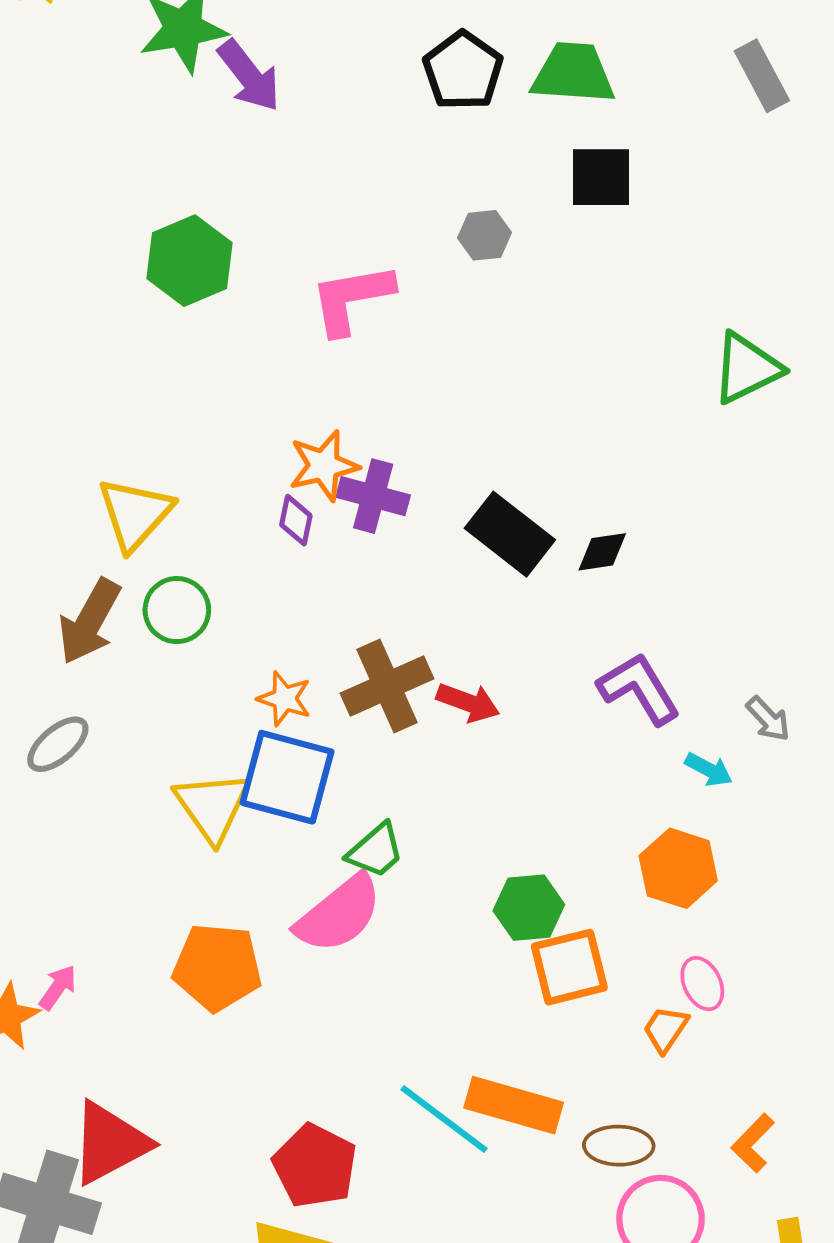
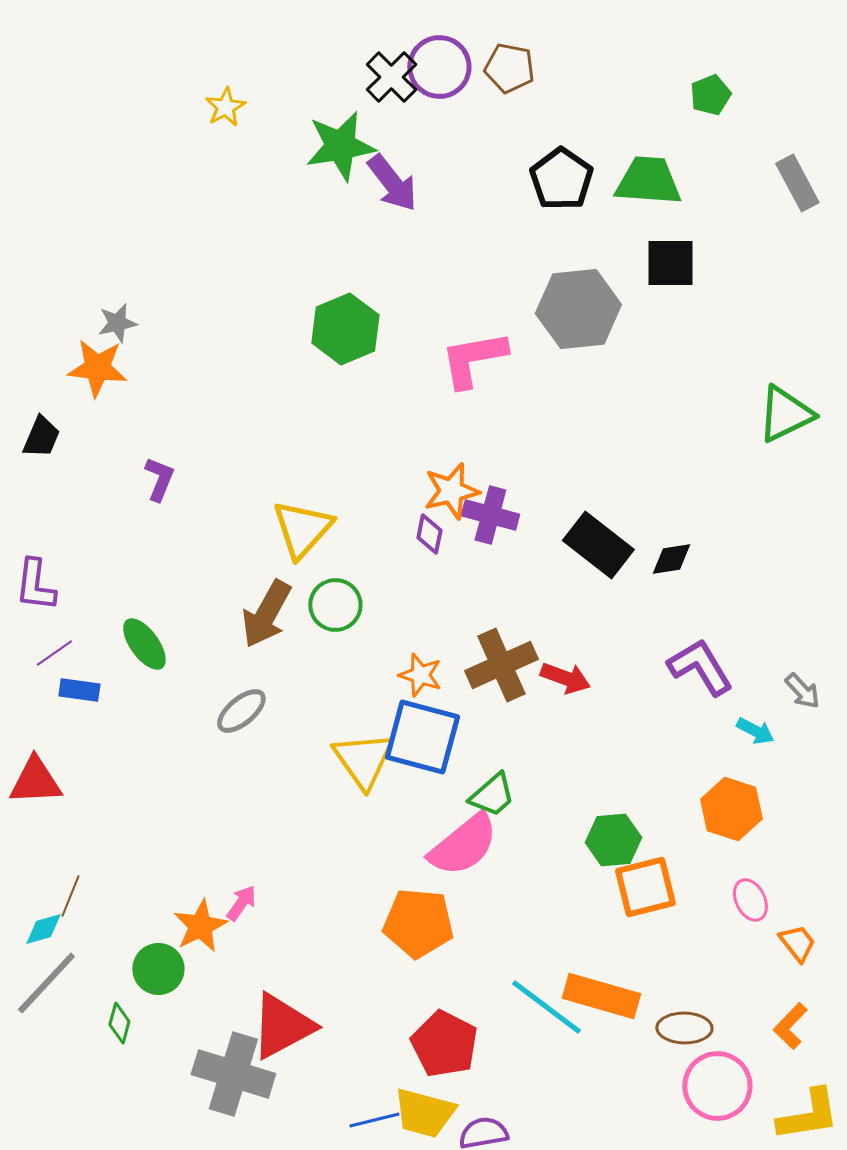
gray hexagon: (485, 235) -> (578, 309), size x2.0
orange pentagon: (217, 967) -> (418, 923), moved
orange trapezoid: (666, 1029) -> (797, 943), moved, turned 108

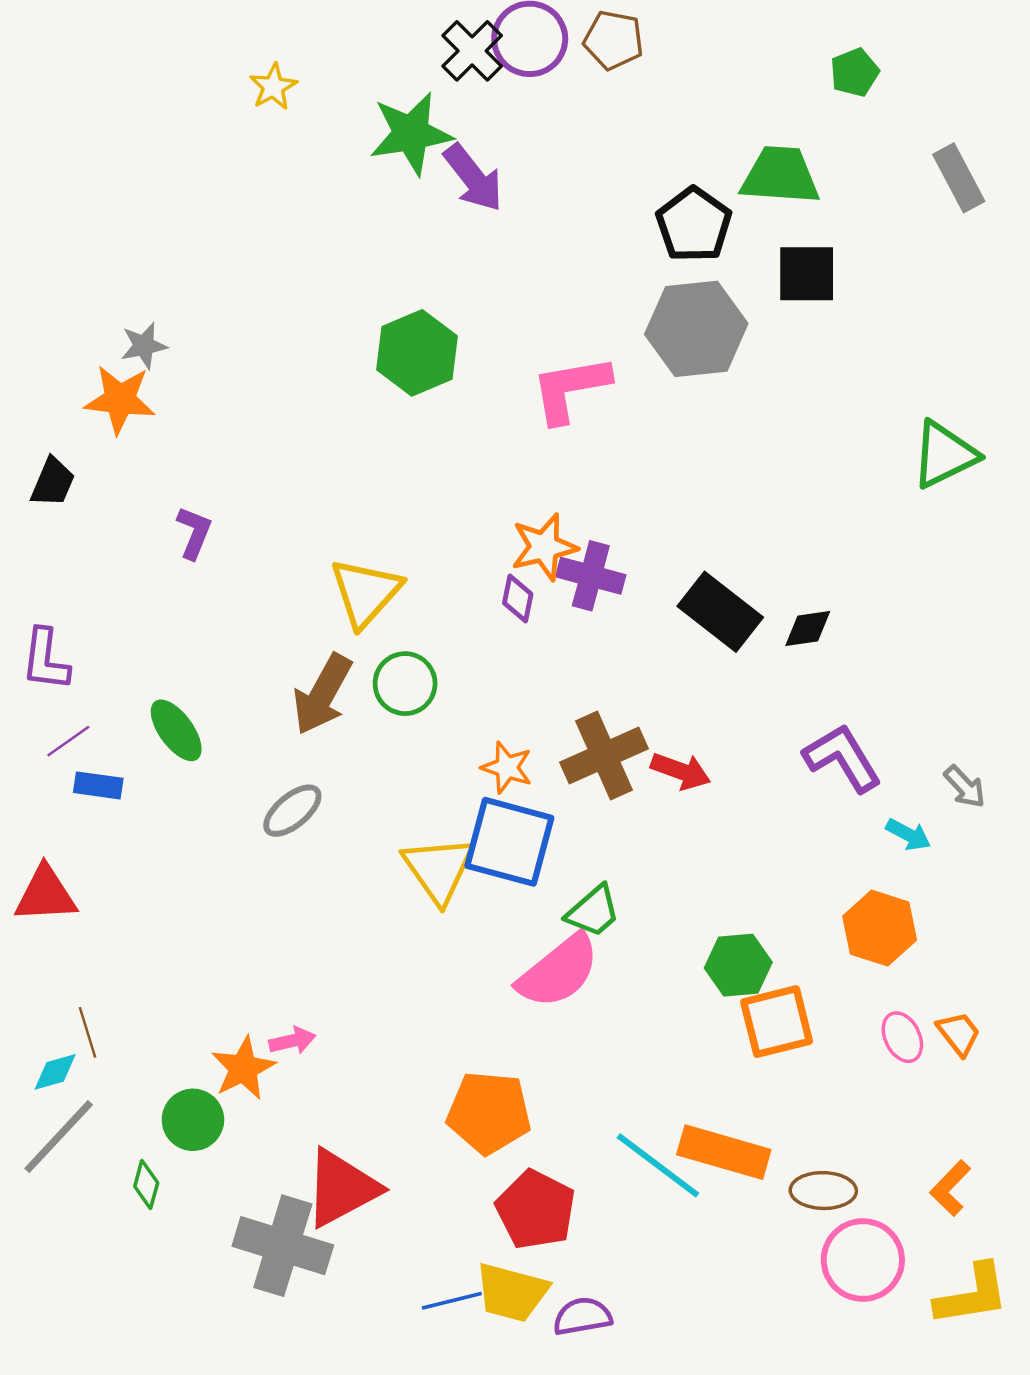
black pentagon: (561, 179) -> (694, 225), moved
brown line: (70, 896) -> (87, 1032), turned -39
pink arrow: (241, 903) -> (292, 1041), turned 42
orange pentagon: (418, 923) -> (489, 1113), moved
orange trapezoid: (797, 943) -> (959, 1034), moved

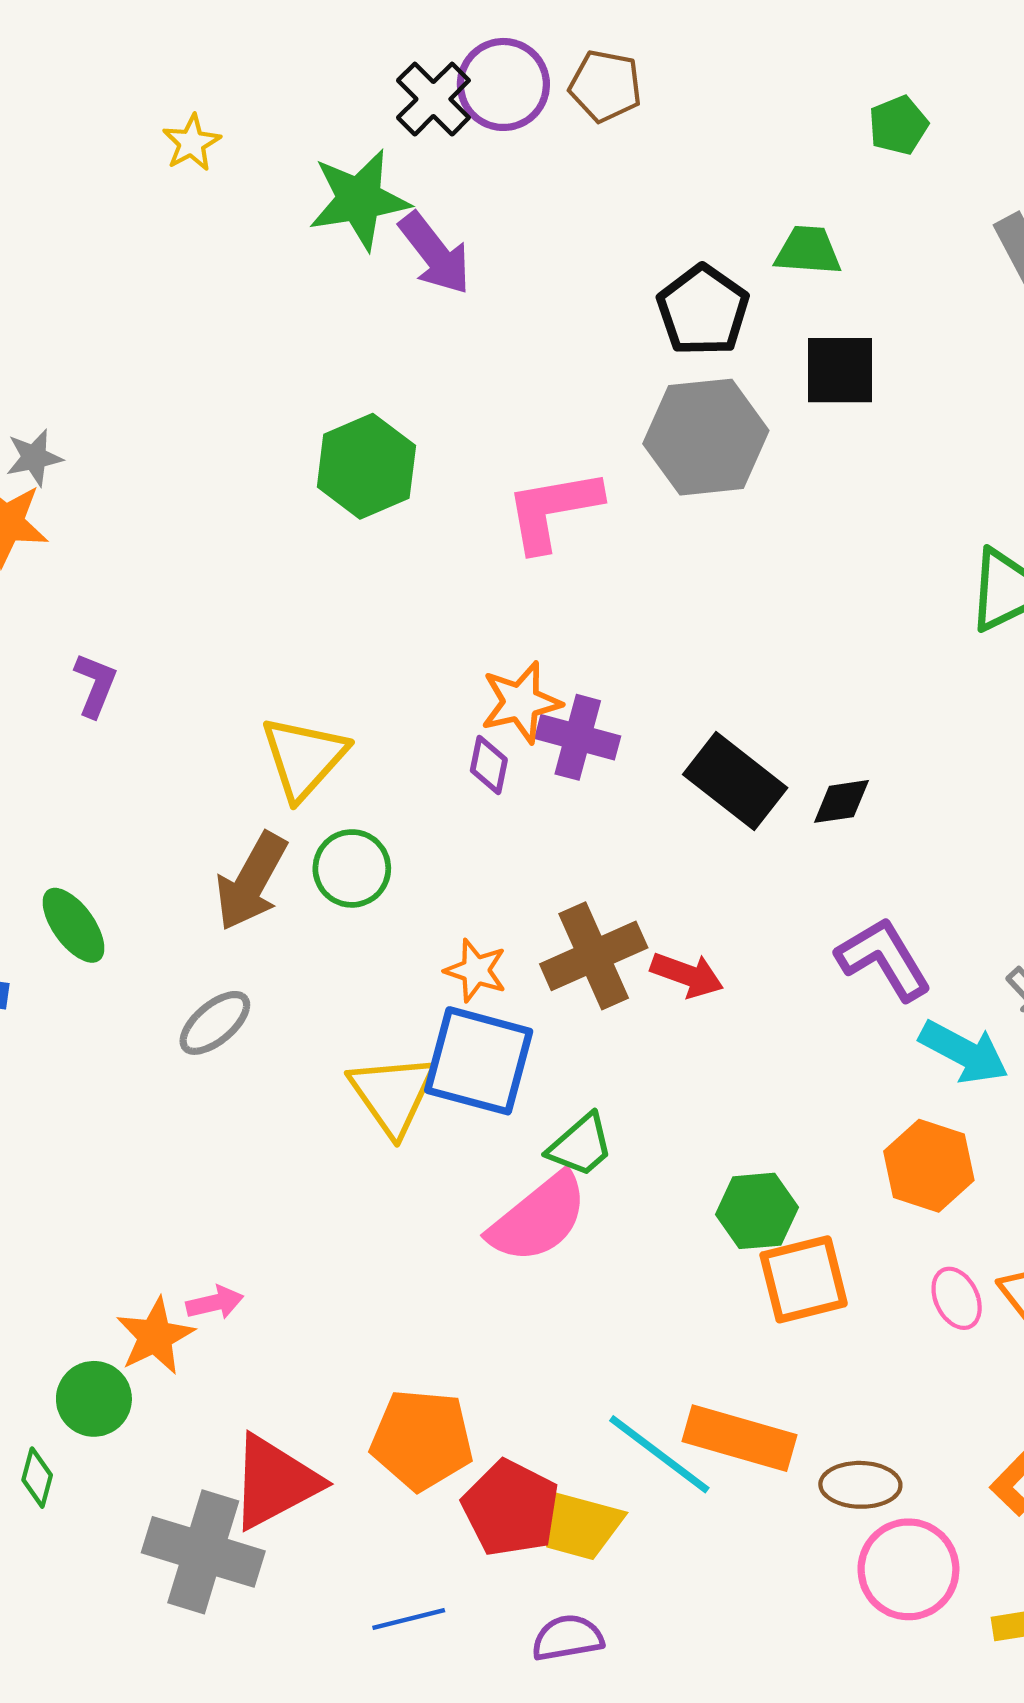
green trapezoid: (780, 175) -> (808, 251), size x0.7
cyan arrow: (908, 835) -> (964, 1052), size x1.6
orange pentagon: (489, 1113) -> (422, 1440), moved
yellow trapezoid: (512, 1292) -> (578, 1524), moved

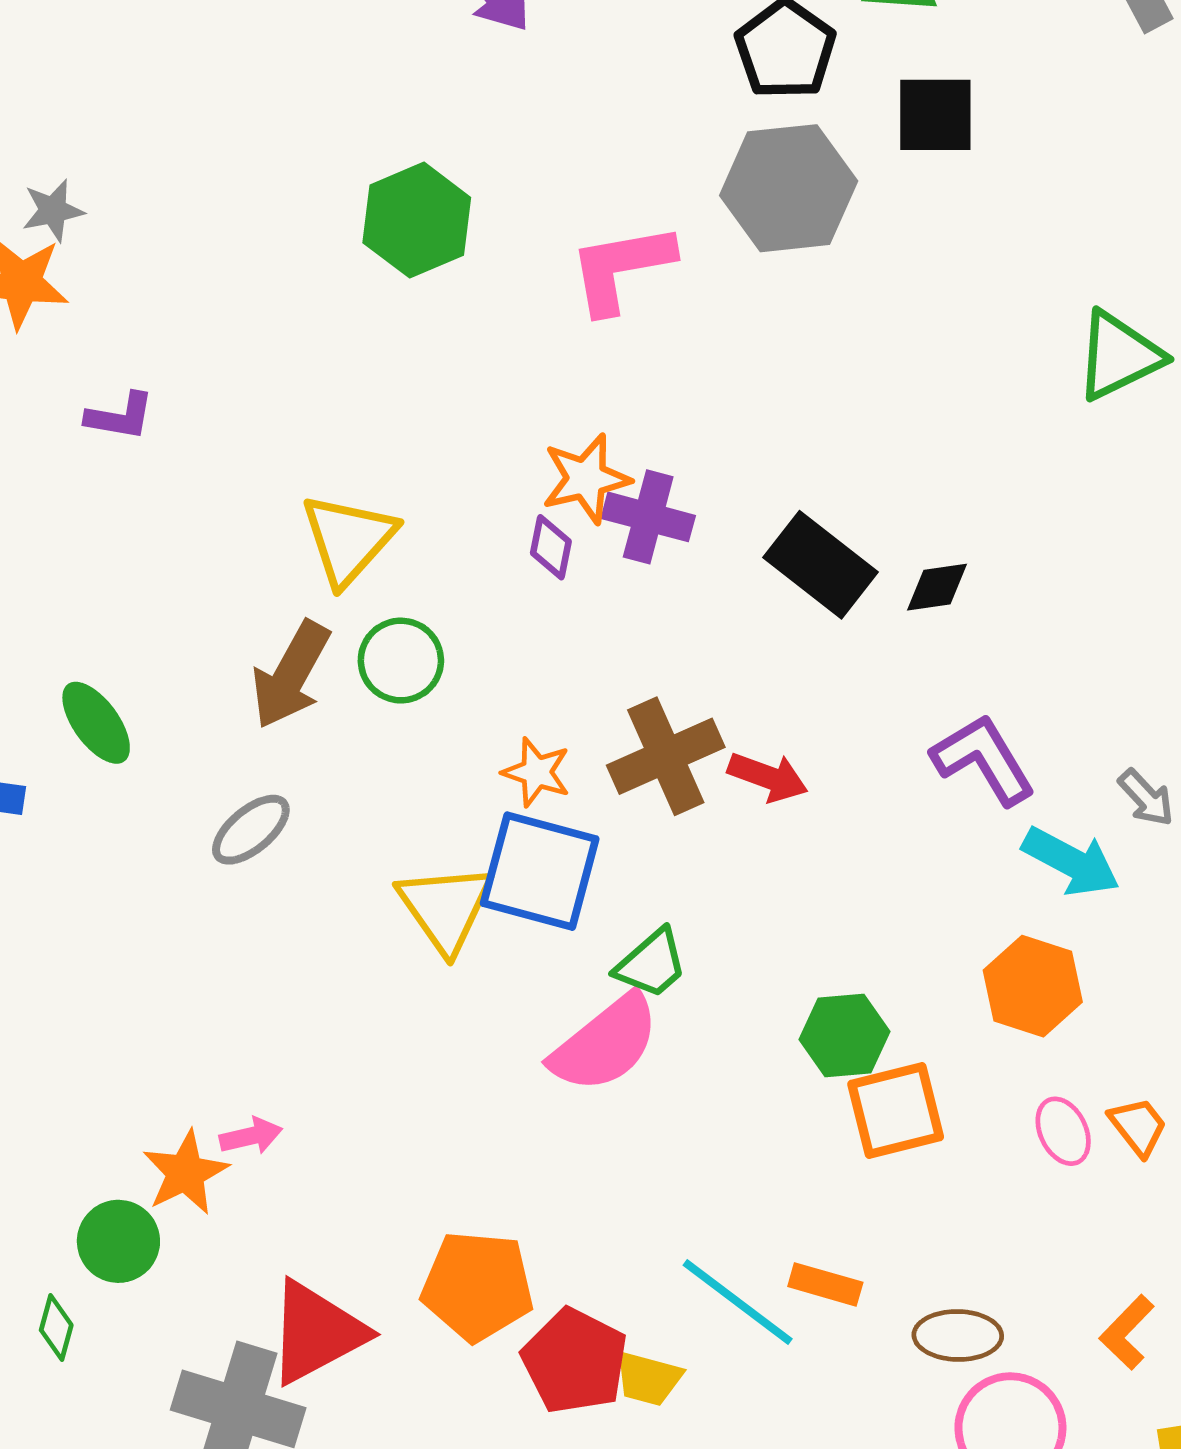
purple L-shape: (95, 685) -> (120, 416), moved, turned 78
orange rectangle: (739, 1438) -> (825, 1284), size x0.6
yellow trapezoid: (578, 1524) -> (648, 1379), size x0.7

